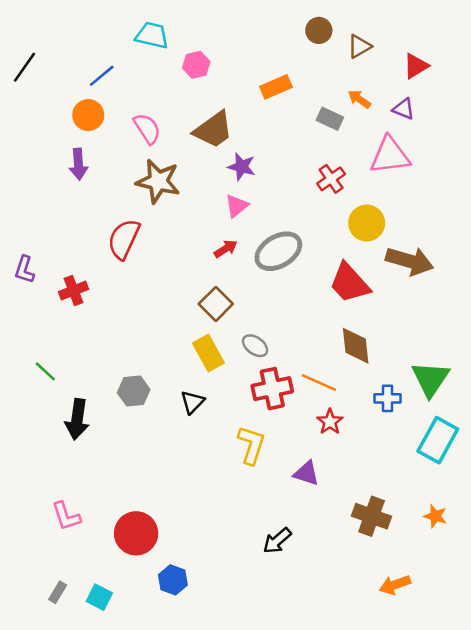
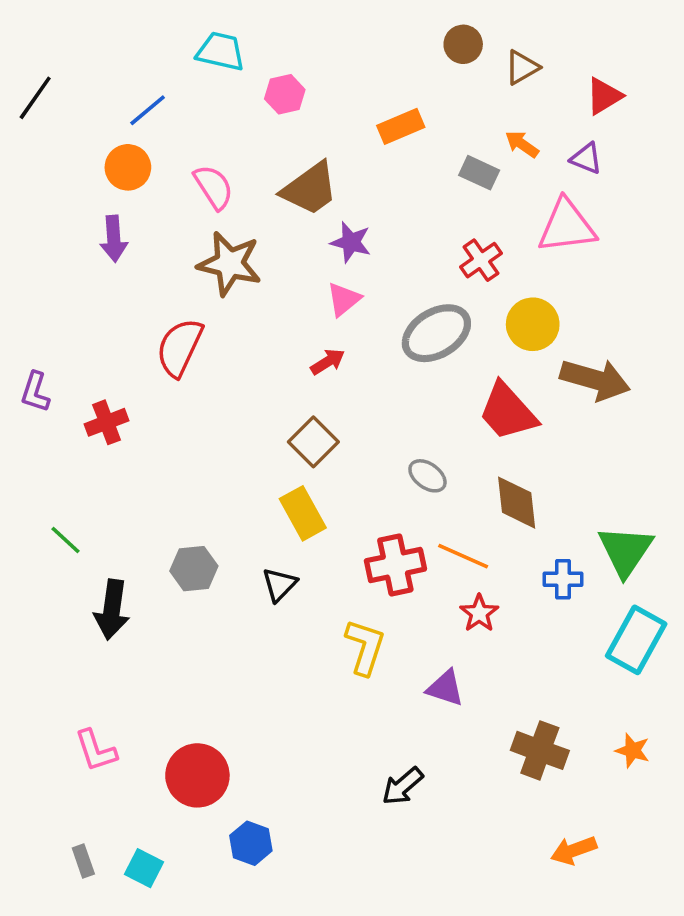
gray ellipse: (278, 251) -> (436, 333), moved
gray ellipse: (255, 346) -> (427, 476), moved
gray rectangle: (58, 592) -> (83, 861), turned -50

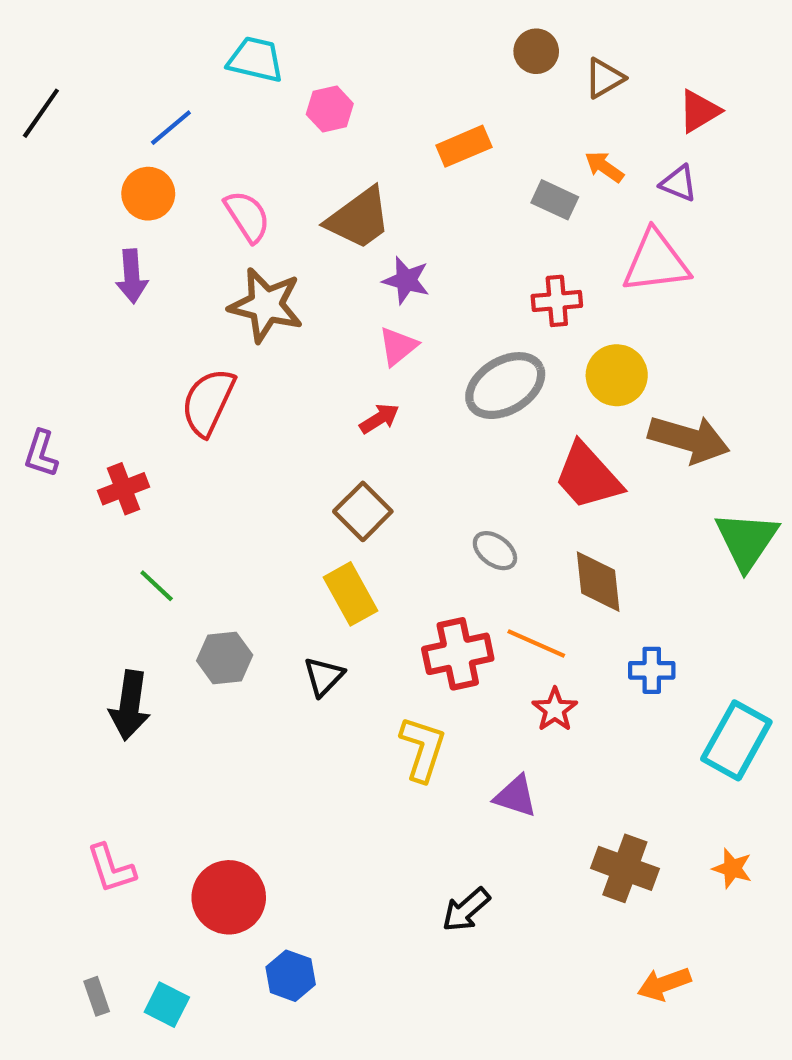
red cross: (481, 260) -> (557, 301), turned 30
green line: (65, 540) -> (157, 586), moved
green triangle: (625, 551) -> (747, 540), moved

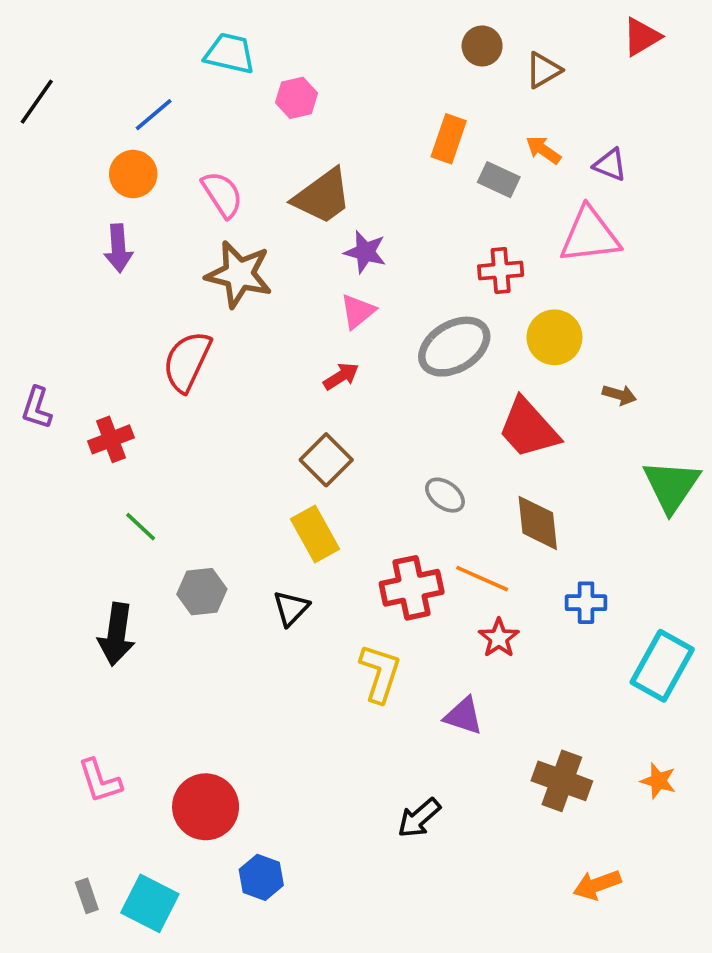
red triangle: (699, 111) -> (642, 37), moved
orange rectangle: (464, 146) -> (449, 139), moved, turned -48
brown arrow: (689, 439) -> (619, 395), size x0.5
cyan square: (167, 1005) -> (150, 903), size x1.4

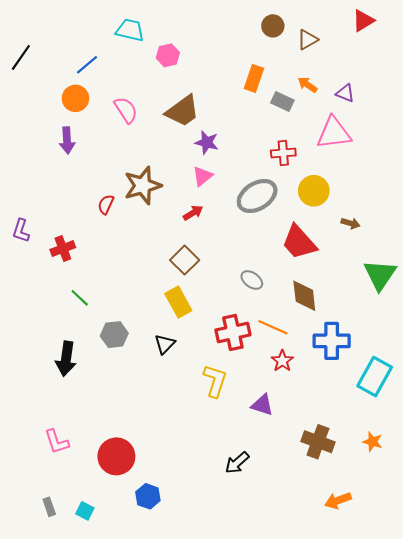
brown star: (239, 274) -> (143, 186), moved, turned -30
red semicircle: (187, 361) -> (106, 204), size x0.6
blue cross: (586, 603) -> (332, 341), size x1.6
cyan square: (150, 903) -> (85, 511), size x0.6

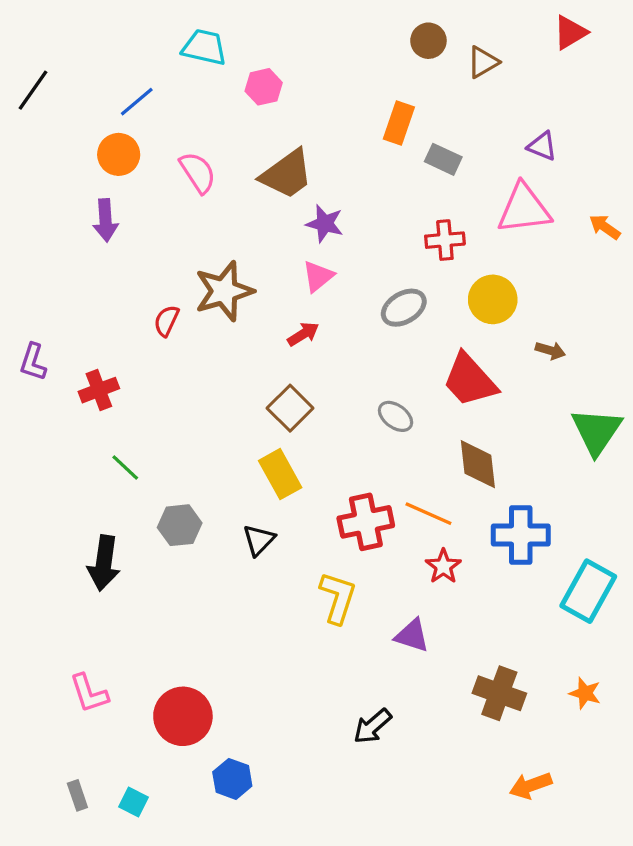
orange arrow: (307, 85) -> (605, 227), moved
gray ellipse: (257, 196) -> (404, 308), size x0.7
gray ellipse: (252, 280) -> (396, 416), moved

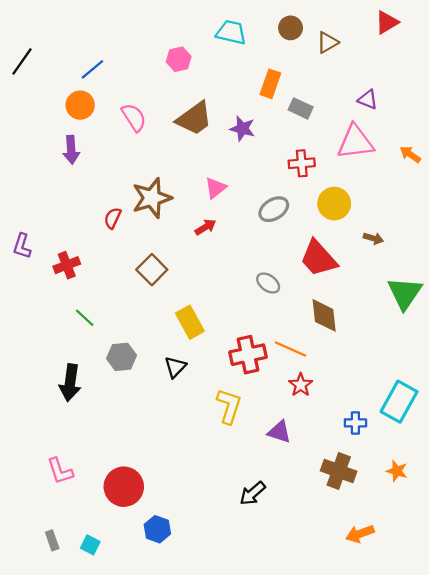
cyan trapezoid: (204, 47) -> (231, 32), moved
purple star: (325, 224) -> (242, 129), moved
brown square: (290, 408) -> (152, 270), moved
blue cross: (521, 535) -> (355, 423), moved, size x0.6

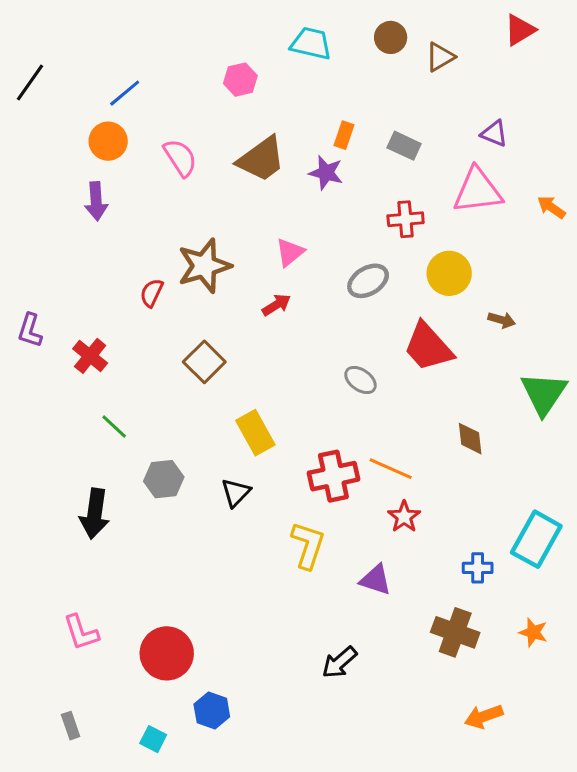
orange rectangle: (270, 84) -> (344, 135), moved, size x0.7
red cross: (67, 265) -> (90, 356), turned -30
brown diamond: (324, 315) -> (470, 439), moved, size x0.7
cyan square: (90, 545) -> (153, 739), moved

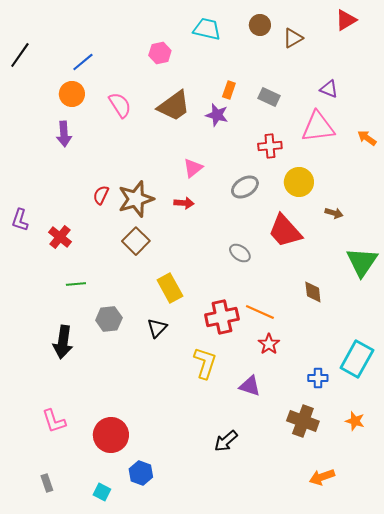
brown star: (204, 266) -> (136, 199), moved
red arrow: (276, 305) -> (184, 203), turned 36
green line: (114, 427) -> (76, 284), turned -48

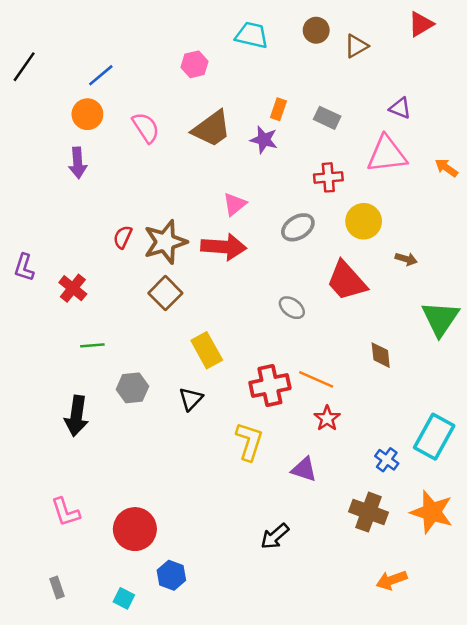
red arrow: (184, 203) -> (224, 247), size x1.8
blue cross: (318, 378) -> (387, 460), turned 36
orange star: (355, 421) -> (432, 512), size x1.8

